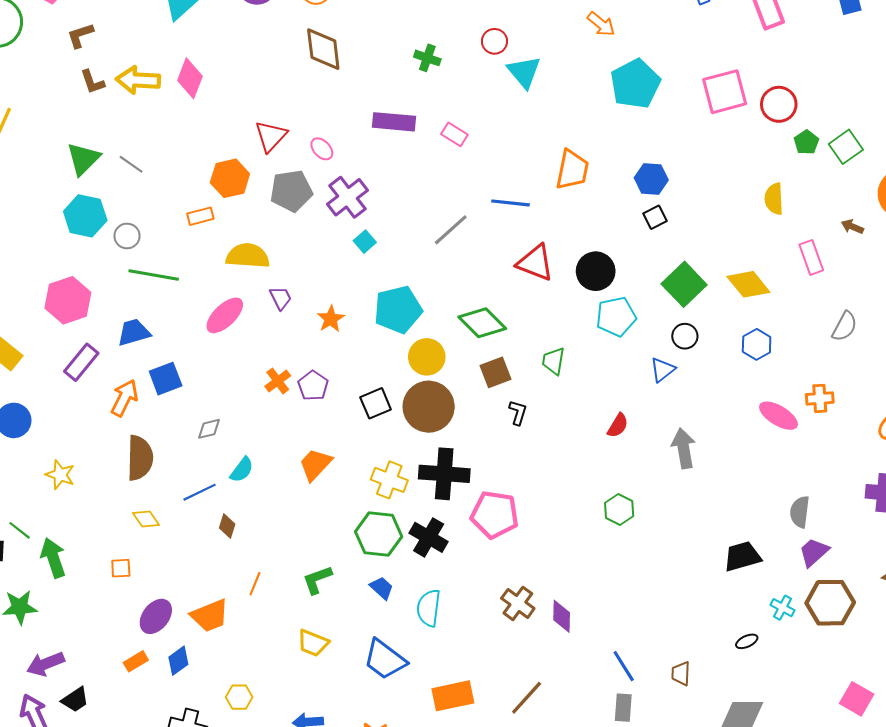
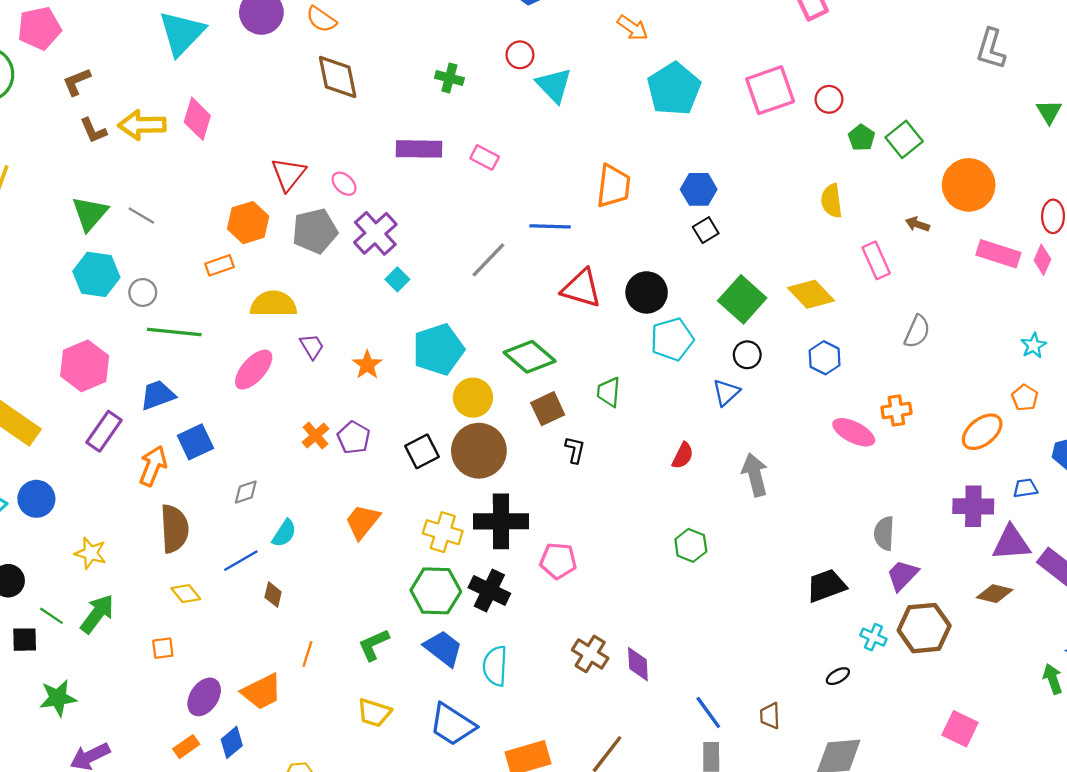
red circle: (779, 104) -> (829, 99), size x0.7
pink pentagon: (495, 515) -> (558, 561), size x0.7
green arrow: (53, 558) -> (97, 614), moved, turned 60
blue trapezoid: (382, 588) -> (443, 648), size x1.5

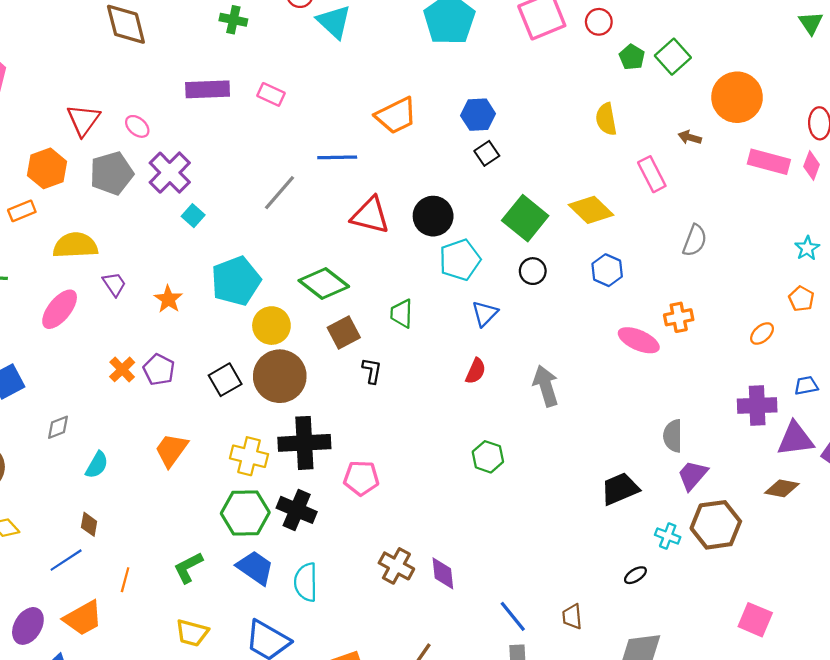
orange trapezoid: (613, 186) -> (396, 115), turned 60
blue triangle: (726, 392) -> (485, 314), moved
orange ellipse: (982, 432) -> (762, 334), size x0.6
blue line: (241, 561) -> (66, 560), moved

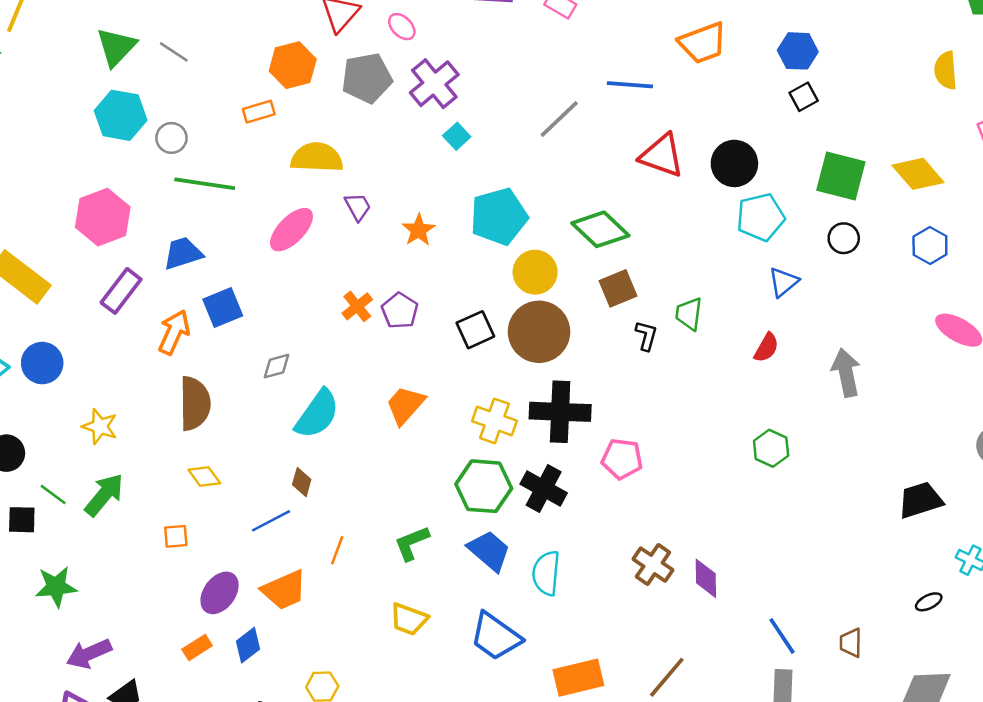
green square: (525, 218) -> (841, 176), turned -30
green trapezoid: (402, 314) -> (689, 314), moved
cyan semicircle: (97, 465) -> (317, 414), size x1.6

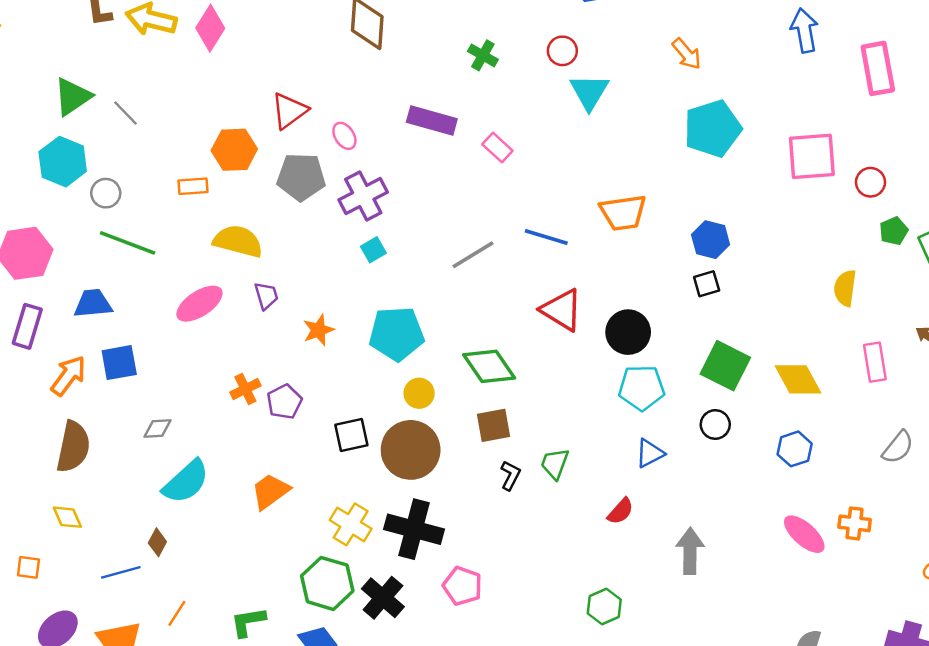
yellow circle: (535, 272) -> (419, 393), size x0.7
purple rectangle: (121, 291) -> (27, 326), turned -33

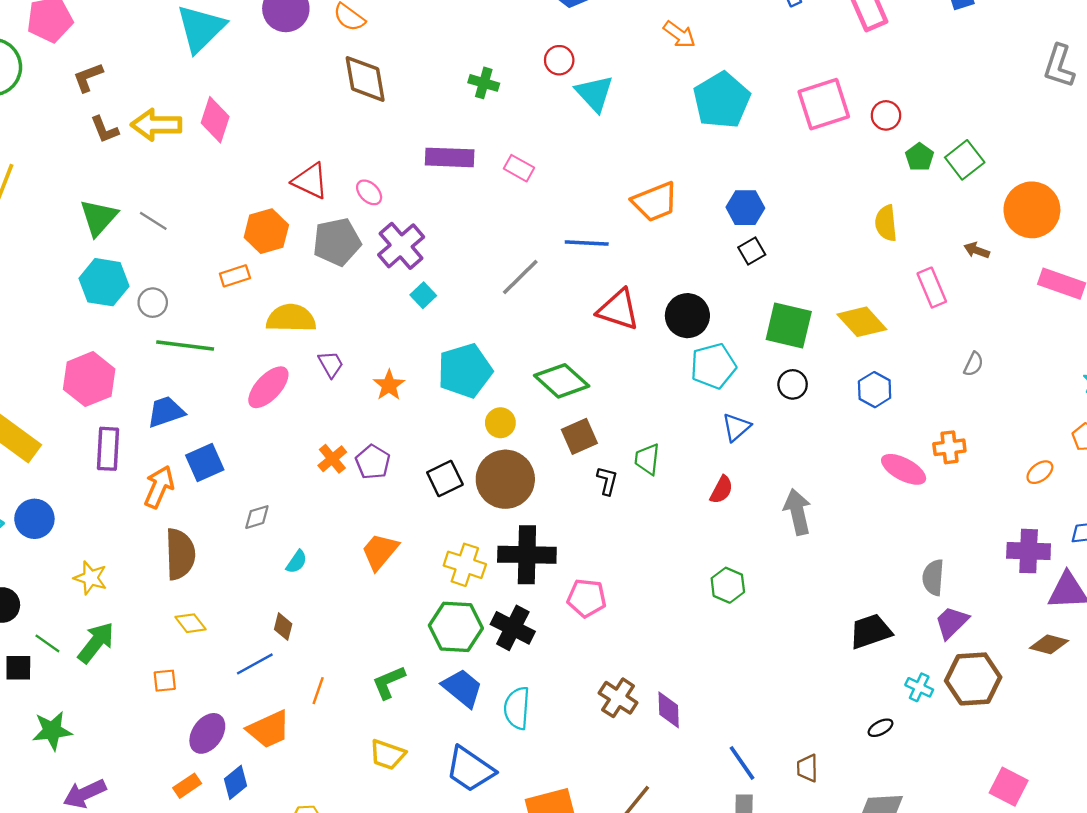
red triangle: (289, 111) -> (310, 181), turned -45
gray semicircle: (898, 447) -> (974, 364), size x0.7
cyan semicircle: (186, 482) -> (297, 562), size x0.5

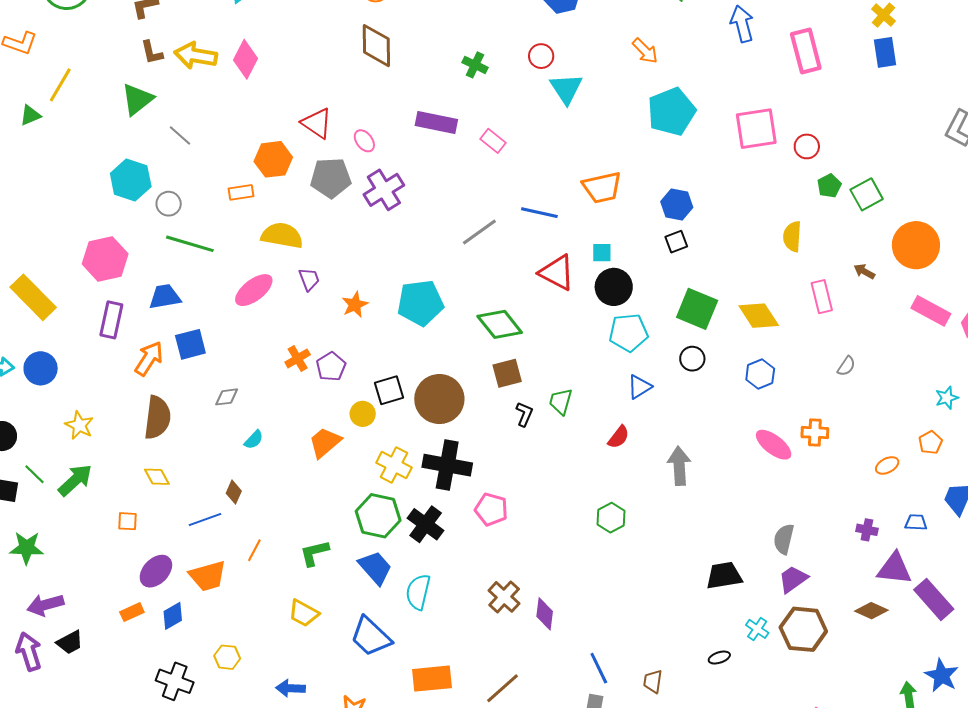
green triangle: (98, 217) -> (137, 99), moved
cyan square: (423, 295) -> (602, 253), moved, turned 35
yellow circle: (500, 423) -> (363, 414), moved
purple cross: (1029, 551) -> (867, 530), size x0.6

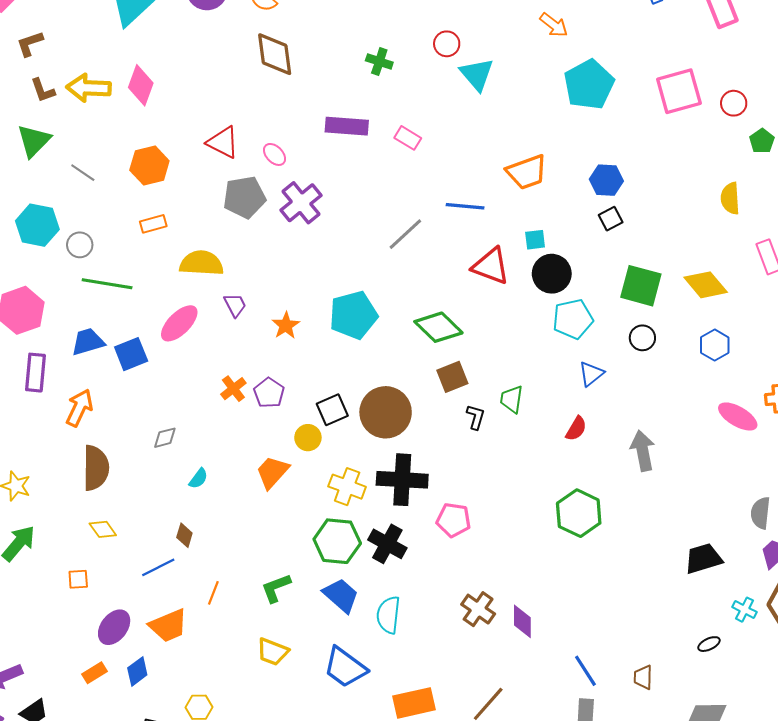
orange hexagon: (273, 159) -> (149, 165), moved
blue square: (190, 344) -> (131, 354), moved
green hexagon: (611, 518) -> (579, 513), size x1.5

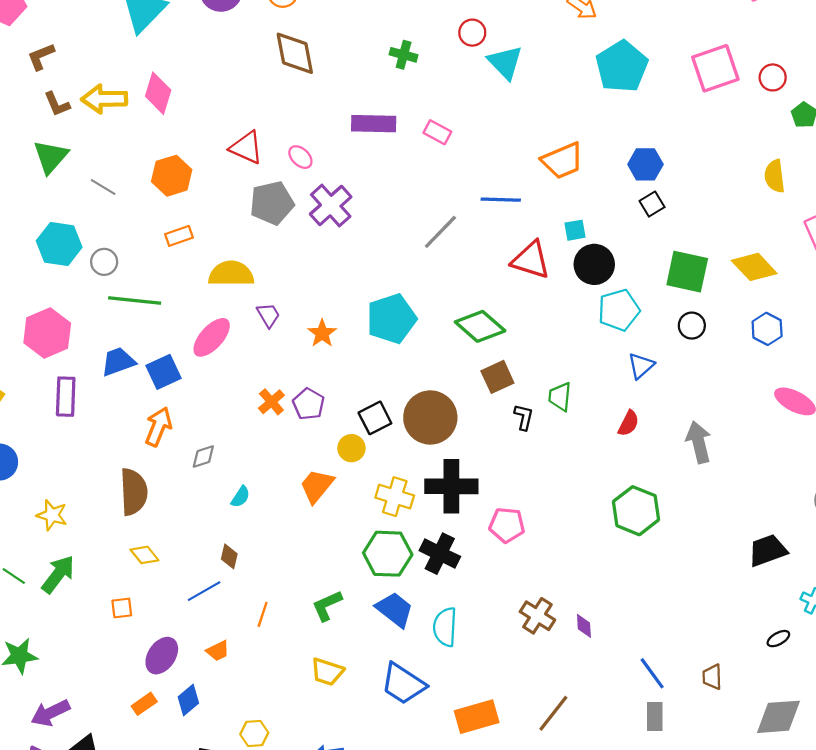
orange arrow: (79, 408) -> (158, 427), moved
purple diamond: (522, 621) -> (584, 626), size x0.7
orange trapezoid: (168, 626) -> (218, 651), size x0.6

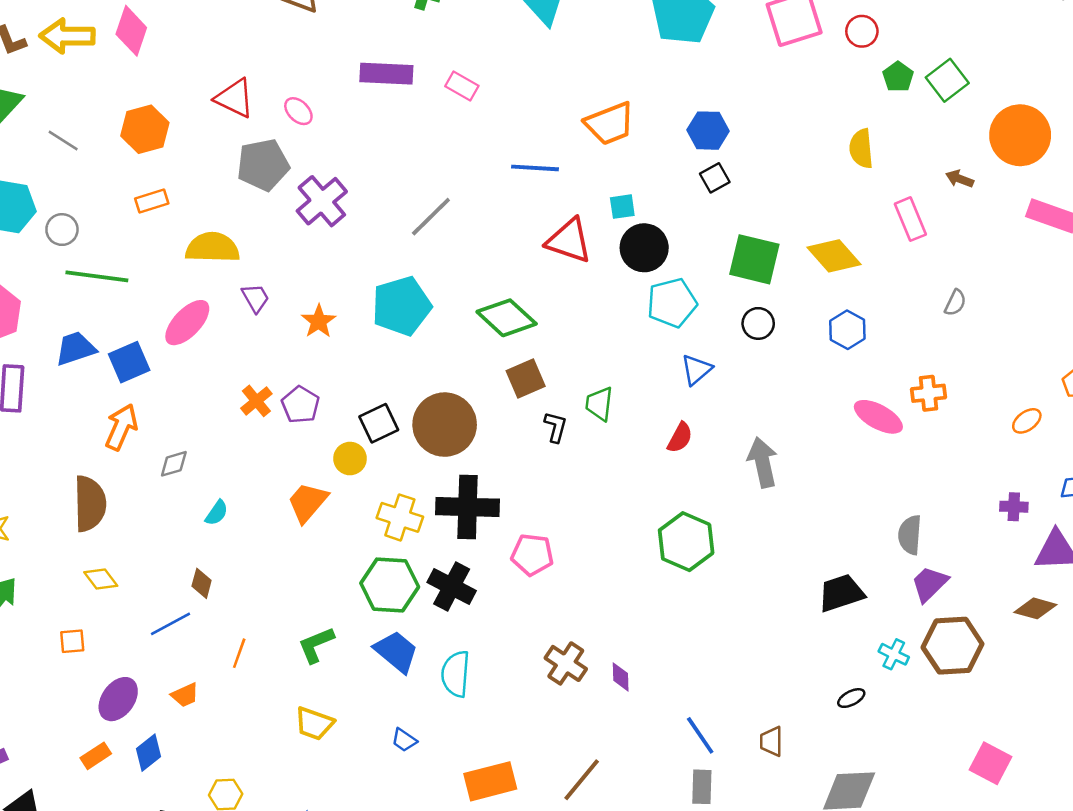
purple cross: (331, 206) -> (322, 201), moved
gray line: (440, 232) -> (431, 217), moved
blue trapezoid: (403, 684) -> (404, 740), size x0.5

